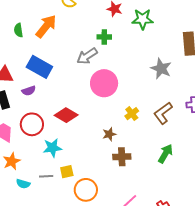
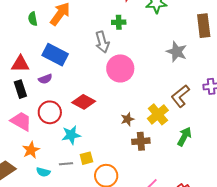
gray arrow: (87, 56) -> (102, 42), turned -70
yellow cross: (132, 114) -> (158, 114), moved, size x1.5

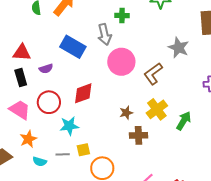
blue rectangle: (55, 55) -> (73, 47), moved
brown L-shape: (180, 96) -> (153, 74), moved
red diamond: (84, 102) -> (83, 93), turned -50
green arrow: (184, 136) -> (184, 121), moved

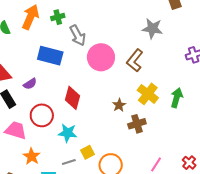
green cross: (122, 15) -> (58, 17), moved
red diamond: (83, 93) -> (73, 98), turned -40
cyan star: (69, 126) -> (68, 133), turned 30

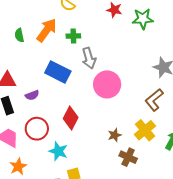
brown L-shape: (135, 60) -> (154, 100), moved
brown cross: (137, 124) -> (128, 157), turned 30

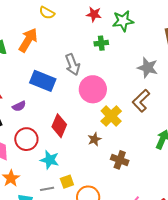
green cross: (73, 36) -> (101, 43), moved
yellow cross: (145, 130) -> (111, 116), moved
brown star: (115, 135) -> (94, 139), moved

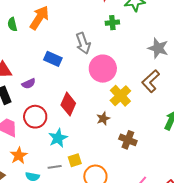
blue rectangle: (43, 81) -> (53, 59), size x0.7
cyan star: (50, 160) -> (58, 138), turned 30

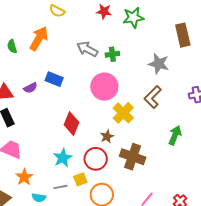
green cross: (112, 23) -> (112, 54), moved
gray arrow: (83, 43) -> (87, 49), moved, turned 140
purple semicircle: (29, 84) -> (30, 88), moved
red circle: (35, 117) -> (96, 159), moved
brown cross: (128, 140) -> (133, 157), size x1.4

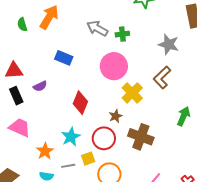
purple semicircle: (30, 88) -> (40, 86), moved
orange star: (24, 177) -> (45, 151), moved

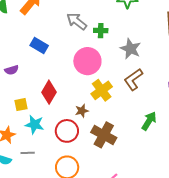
gray star: (169, 44) -> (131, 49), moved
cyan star: (71, 137) -> (34, 125), turned 30
yellow square: (88, 159) -> (21, 105), moved

